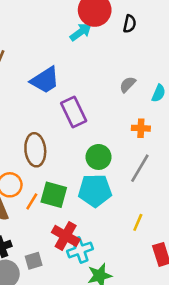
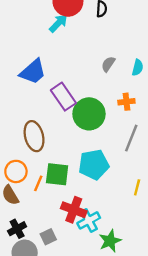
green circle: (99, 157) -> (89, 114), moved, size x1.4

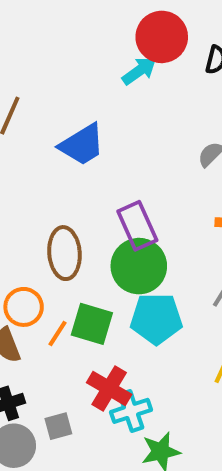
purple rectangle: (63, 97) -> (137, 226), moved
green circle: (89, 114) -> (139, 266), moved

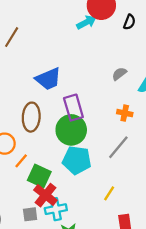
blue trapezoid: (82, 145) -> (48, 79), moved
green square: (92, 324) -> (39, 176), moved
gray square: (58, 426) -> (30, 214), moved

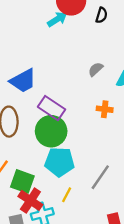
purple rectangle: (73, 108) -> (51, 108), turned -35
gray line: (118, 147) -> (100, 177), moved
yellow line: (109, 193) -> (67, 195), moved

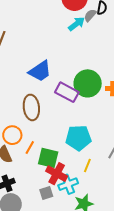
cyan arrow: (57, 19) -> (76, 24), moved
gray semicircle: (96, 69) -> (90, 15), moved
green circle: (51, 131) -> (88, 83), moved

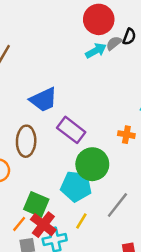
green circle: (88, 83) -> (92, 164), moved
orange line: (30, 148) -> (19, 224), moved

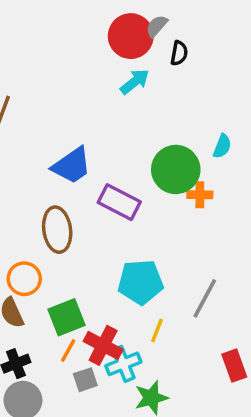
gray semicircle: (114, 43) -> (157, 26), moved
green circle: (92, 164) -> (176, 169), moved
green square: (36, 204) -> (67, 317), moved, turned -35

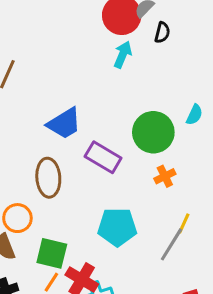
cyan arrow: (135, 82) -> (123, 55), turned -32
orange cross: (200, 195) -> (165, 176), moved, turned -30
green square: (67, 317) -> (52, 253), turned 32
yellow line: (157, 331) -> (184, 223), moved

